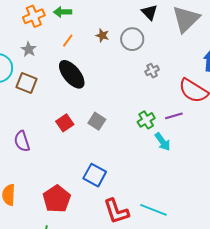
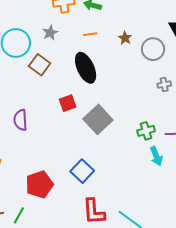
orange line: (68, 41) -> (90, 34), turned 32
gray square: (97, 121) -> (98, 119), size x1.6
red square: (65, 123) -> (68, 103), moved

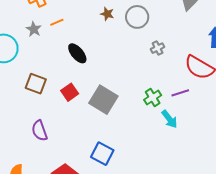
orange line: (90, 34) -> (57, 22), moved
brown square: (40, 65) -> (36, 84), moved
black ellipse: (86, 68) -> (77, 53), size x0.7
purple semicircle: (20, 120) -> (40, 131), moved

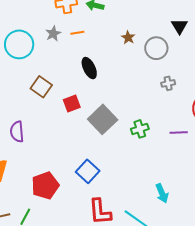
green cross: (153, 98) -> (140, 129), moved
cyan arrow: (169, 119) -> (162, 193), moved
purple semicircle: (40, 131) -> (17, 132), moved

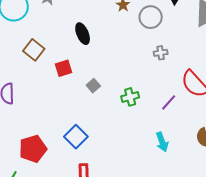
gray square: (103, 119) -> (93, 86), size x0.5
purple line: (179, 133) -> (169, 102), turned -48
cyan arrow: (162, 193) -> (162, 142), moved

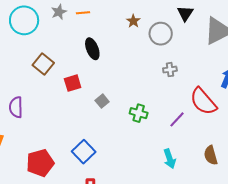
green cross: (130, 97) -> (139, 113), turned 30

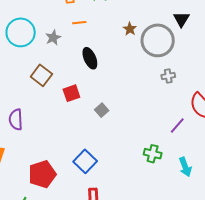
gray star: (59, 12) -> (53, 38), moved
gray circle: (161, 34) -> (158, 40), size x1.4
green cross: (139, 113) -> (153, 154), moved
cyan arrow: (170, 159) -> (185, 167), moved

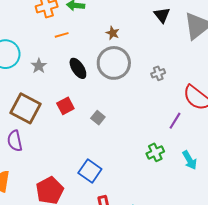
gray star: (53, 38) -> (39, 66), moved
gray circle: (158, 40) -> (114, 63), moved
brown square: (41, 75) -> (25, 108), moved, size x1.4
green cross: (153, 154) -> (155, 152), turned -30

